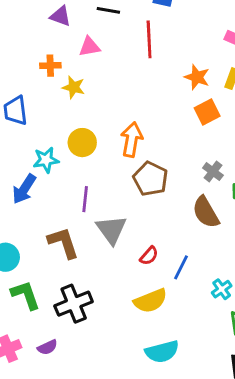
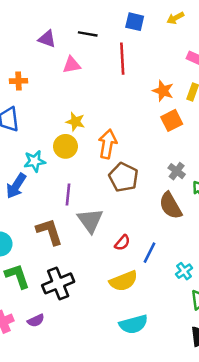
orange cross: (50, 66) -> (19, 81), moved
yellow star: (74, 87) -> (75, 122), moved

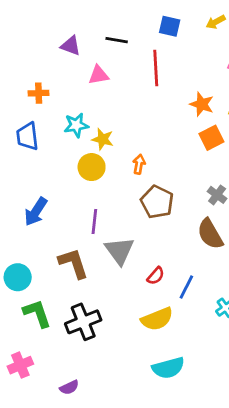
orange arrow: (107, 144) -> (139, 164), size x0.6
cyan star: (35, 161) -> (76, 125), moved
purple semicircle: (36, 321) -> (69, 387), moved

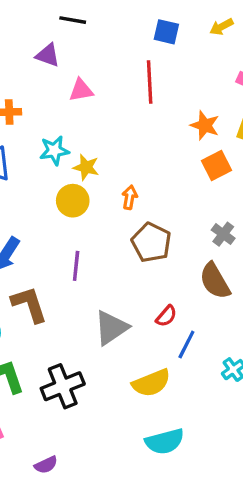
black line: (117, 40) -> (73, 20), moved
gray triangle: (119, 251) -> (111, 328), moved, turned 32
brown L-shape: (73, 263) -> (29, 304), moved
red semicircle: (156, 276) -> (166, 316), moved

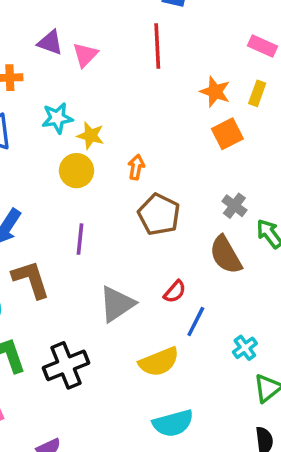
purple triangle: (48, 55) -> (50, 43), moved
pink triangle: (81, 90) -> (85, 55), turned -36

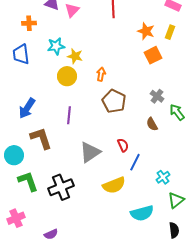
brown semicircle: (226, 255) -> (152, 124), size x0.6
red semicircle: (175, 292) -> (123, 145), turned -64
cyan semicircle: (173, 423) -> (142, 213), moved

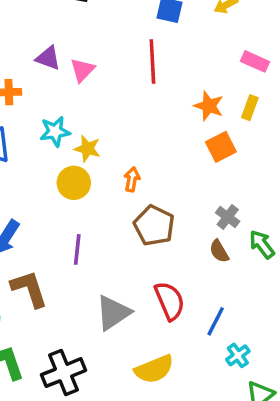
brown semicircle: (152, 124) -> (219, 251), moved
red semicircle: (123, 145) -> (170, 301), size x1.6
blue line: (135, 162) -> (216, 321), moved

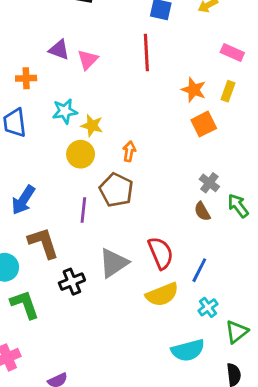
brown pentagon: (154, 226) -> (116, 190), moved
cyan cross: (238, 355) -> (208, 307), moved
yellow semicircle: (154, 369) -> (162, 294), moved
black cross: (64, 373) -> (72, 282), moved, size x0.7

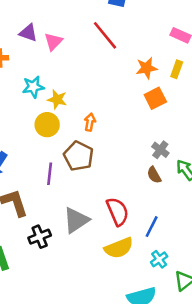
red line: (146, 53) -> (105, 35), turned -36
orange star: (194, 90) -> (147, 68), turned -30

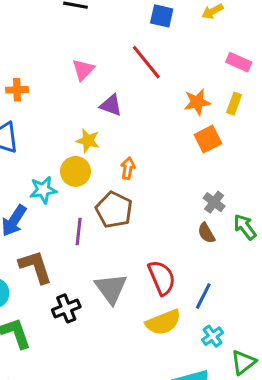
purple triangle: (28, 33) -> (111, 105), moved
cyan star: (33, 87) -> (43, 190), moved
gray triangle: (76, 220) -> (111, 288), turned -32

